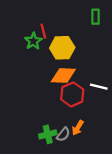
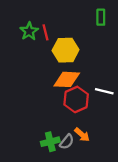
green star: (33, 41) -> (29, 31), moved
orange arrow: (78, 128) -> (82, 135), turned -80

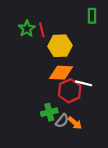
white line: (104, 91) -> (84, 83), moved
green cross: (50, 142) -> (49, 112), moved
gray semicircle: (67, 142) -> (62, 121), moved

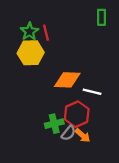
yellow hexagon: (60, 46) -> (31, 53), moved
red hexagon: (70, 91) -> (77, 114), moved

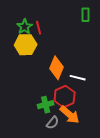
orange diamond: (67, 80) -> (57, 68), turned -70
gray semicircle: (68, 133) -> (53, 123), moved
orange arrow: (83, 135) -> (70, 115), size x1.5

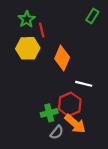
green rectangle: (86, 15) -> (92, 16), turned 32
green star: (25, 27) -> (27, 19), moved
orange diamond: (57, 68) -> (62, 58), moved

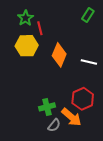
white line: (84, 84) -> (89, 62), moved
red hexagon: (70, 104) -> (83, 99), moved

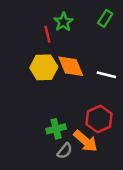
green star: (26, 18) -> (63, 22), moved
yellow hexagon: (27, 46) -> (44, 67), moved
orange diamond: (59, 55) -> (71, 66), turned -45

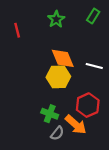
red line: (47, 34) -> (17, 30), moved
yellow hexagon: (44, 67) -> (58, 77), moved
green cross: (56, 129) -> (50, 114), turned 35

